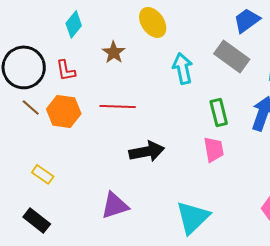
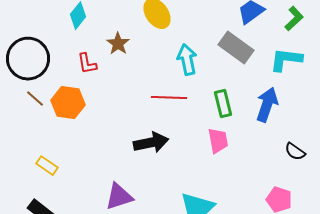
red L-shape: (66, 70) -> (87, 64), moved
red line: (118, 106) -> (169, 98), moved

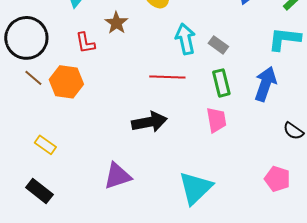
gray rectangle: (236, 48) -> (218, 45), moved, size x0.6

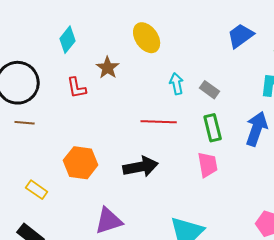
cyan arrow: (185, 39) -> (177, 84), size x0.7
brown line: (33, 78) -> (25, 123), turned -36
orange hexagon: (66, 82) -> (81, 163), moved

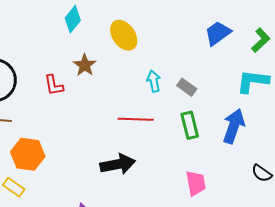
cyan diamond: (68, 40) -> (73, 19), moved
orange hexagon: (81, 163) -> (28, 154), moved
pink trapezoid: (208, 165) -> (196, 183), moved

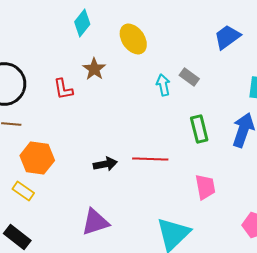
gray rectangle: (187, 87) -> (189, 77), moved
red line: (136, 119) -> (150, 159), moved
black arrow: (118, 164) -> (105, 164), moved, size x0.7

